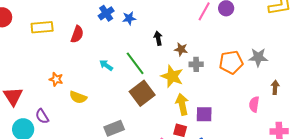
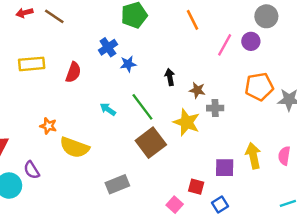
blue star: (129, 18) -> (128, 64), moved
orange pentagon: (231, 62) -> (259, 87), moved
yellow semicircle: (78, 97) -> (75, 147), size x1.4
yellow arrow: (182, 104) -> (253, 156), moved

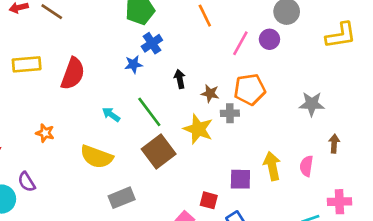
blue cross: (108, 47) -> (152, 43), moved
red semicircle: (73, 72) -> (73, 74), size x1.4
orange pentagon: (259, 87) -> (250, 89), moved
yellow semicircle: (75, 147) -> (97, 157), moved

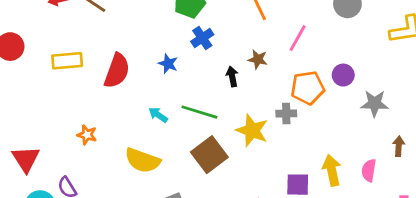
purple circle: (269, 39) -> (343, 75), moved
blue star: (134, 64) -> (168, 64), moved, turned 30
brown star: (210, 93) -> (258, 59), moved
green line: (149, 112) -> (199, 112), turned -36

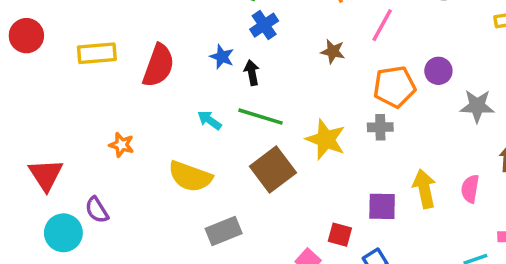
black arrow: (232, 76) -> (252, 73), moved
gray cross: (286, 113) -> (380, 127), moved

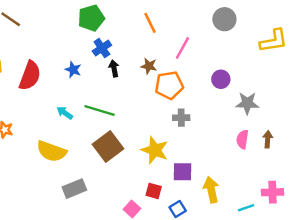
black arrow: (252, 73) -> (114, 68), moved
orange pentagon: (394, 87) -> (169, 85), moved
yellow star: (326, 140) -> (155, 150), moved
yellow arrow: (424, 189) -> (211, 190), moved
pink semicircle: (470, 189) -> (242, 139), moved

